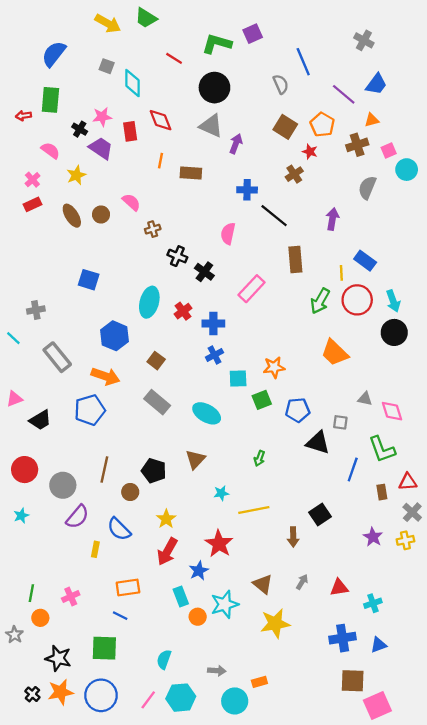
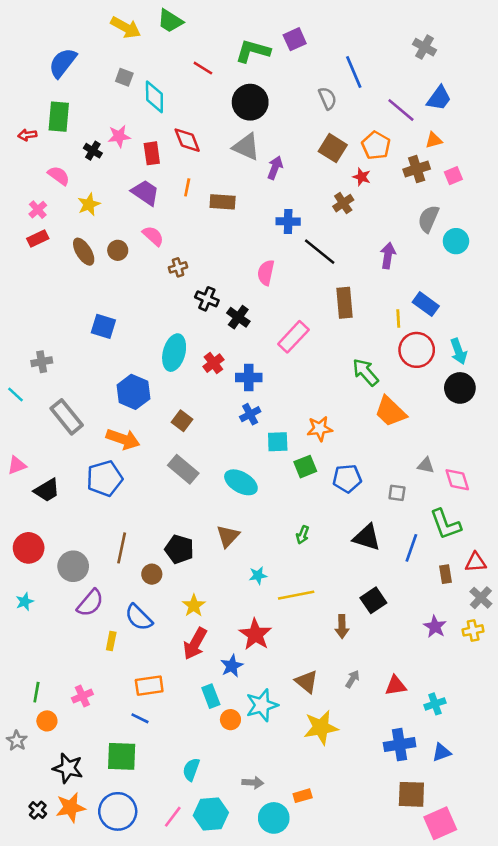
purple trapezoid: (101, 148) -> (145, 193), moved
cyan circle: (407, 170) -> (456, 241), moved
green arrow: (320, 301) -> (366, 372), moved, turned 110
black triangle: (318, 443) -> (367, 537), moved

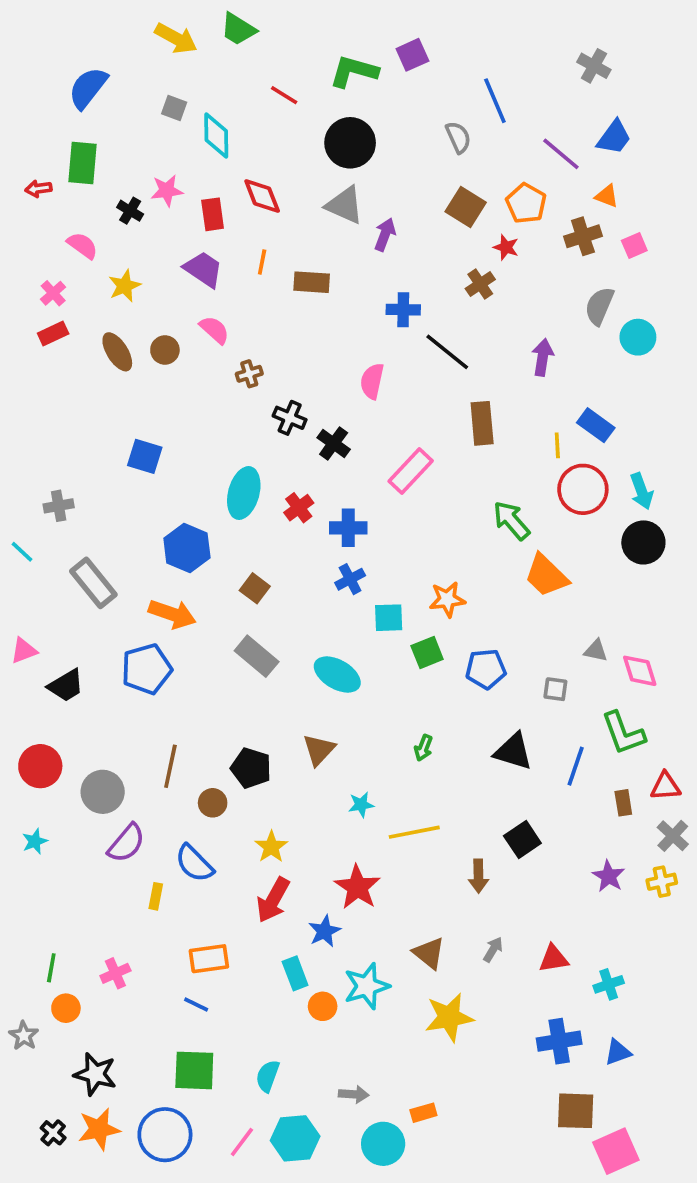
orange triangle: (434, 140) -> (607, 196), turned 36
green square: (122, 756) -> (194, 1070), moved

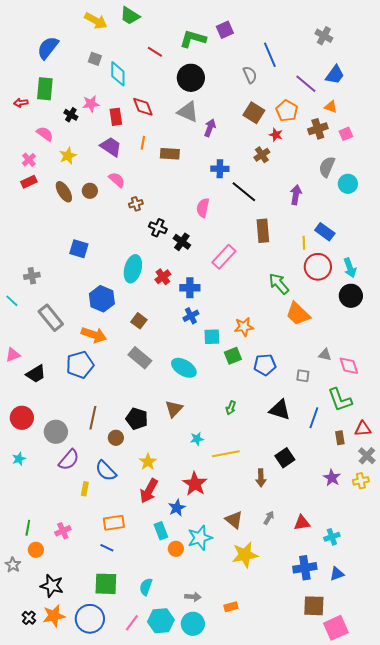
cyan circle: (383, 1144) -> (193, 624), moved

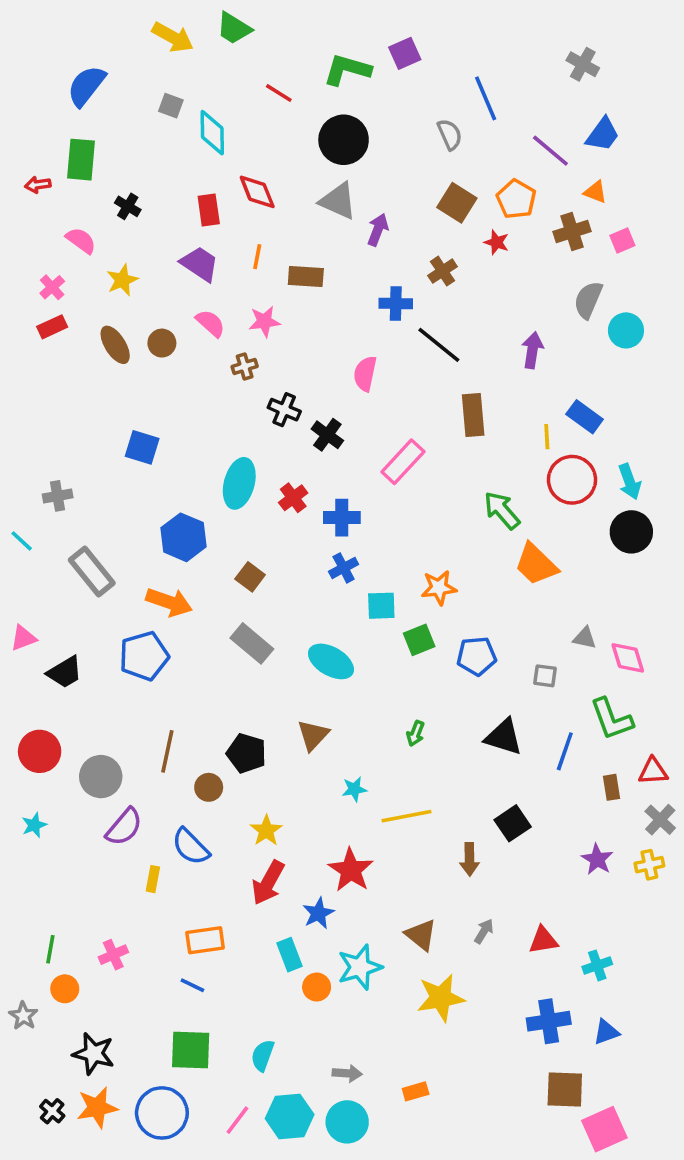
pink star: (91, 104) -> (264, 321), moved
brown cross: (262, 155) -> (442, 271), moved

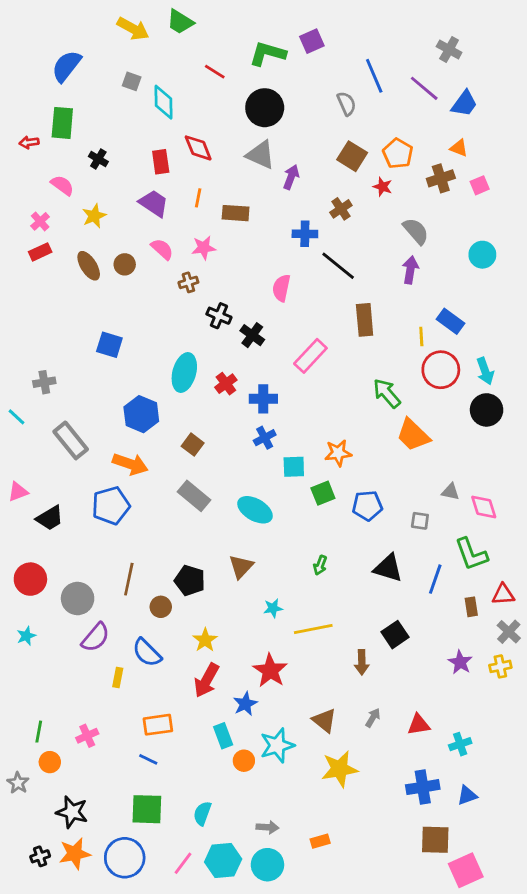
purple line: (550, 151) -> (424, 88), moved
gray semicircle: (588, 300) -> (416, 231), moved, turned 116
black cross: (52, 1111) -> (40, 856), turned 30

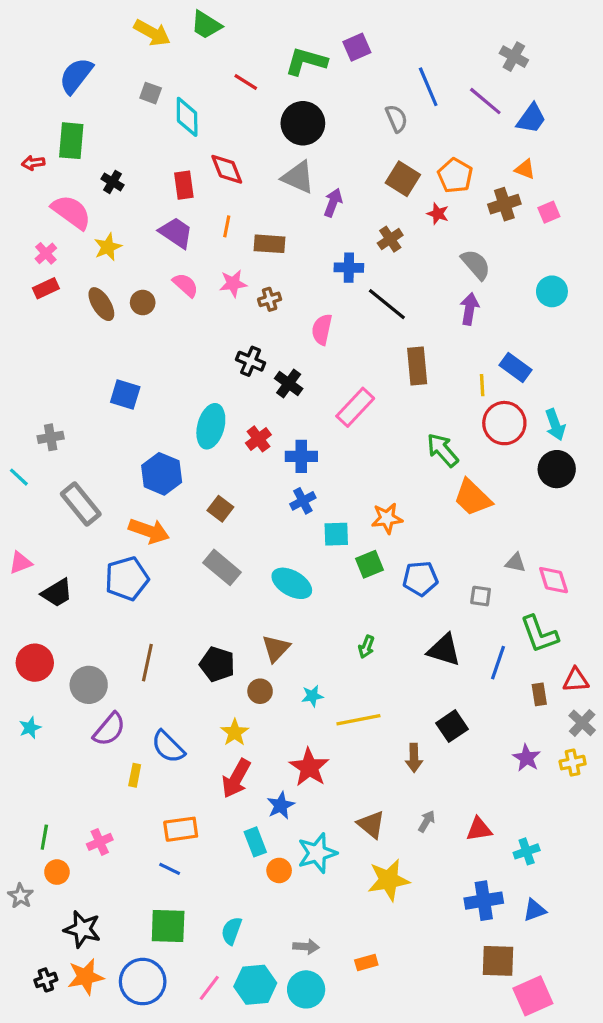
pink semicircle: (62, 185) -> (71, 212), size x1.5
brown cross: (188, 282) -> (270, 299), moved
brown circle: (161, 607) -> (260, 691), moved

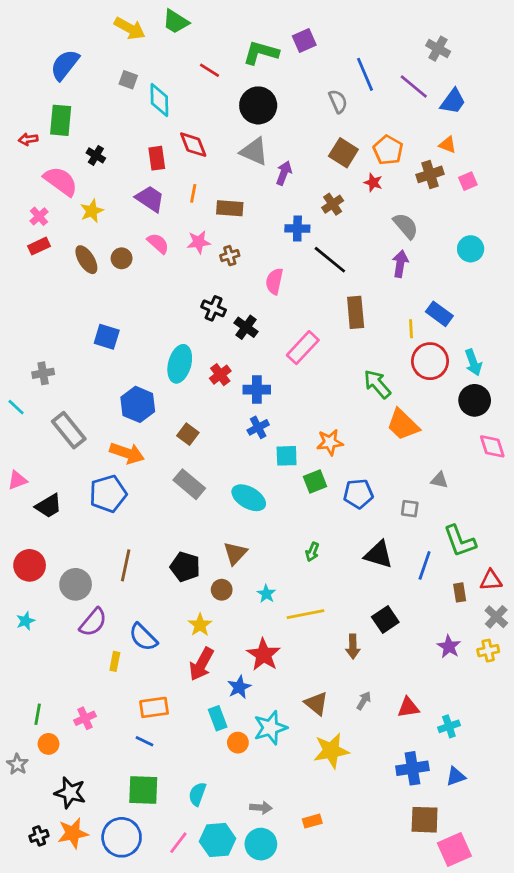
pink diamond: (554, 580) -> (492, 446), moved
cyan star: (312, 696) -> (266, 594), turned -30

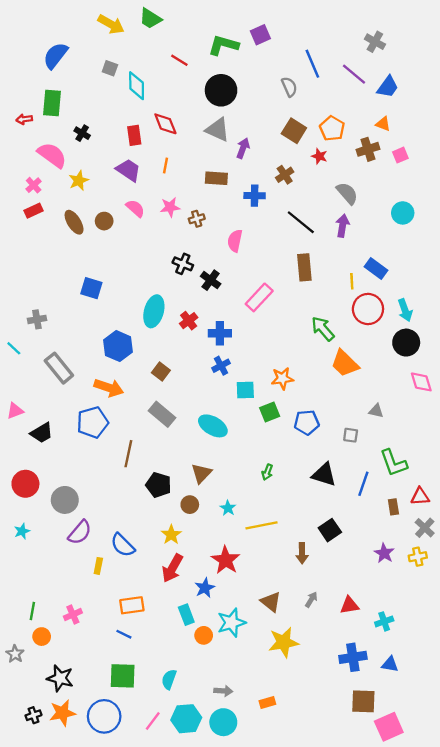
brown rectangle: (230, 208) -> (216, 178), moved
black line: (330, 260) -> (301, 222), moved
brown line: (126, 565) -> (128, 454), moved
blue triangle: (456, 776) -> (390, 664), turned 30

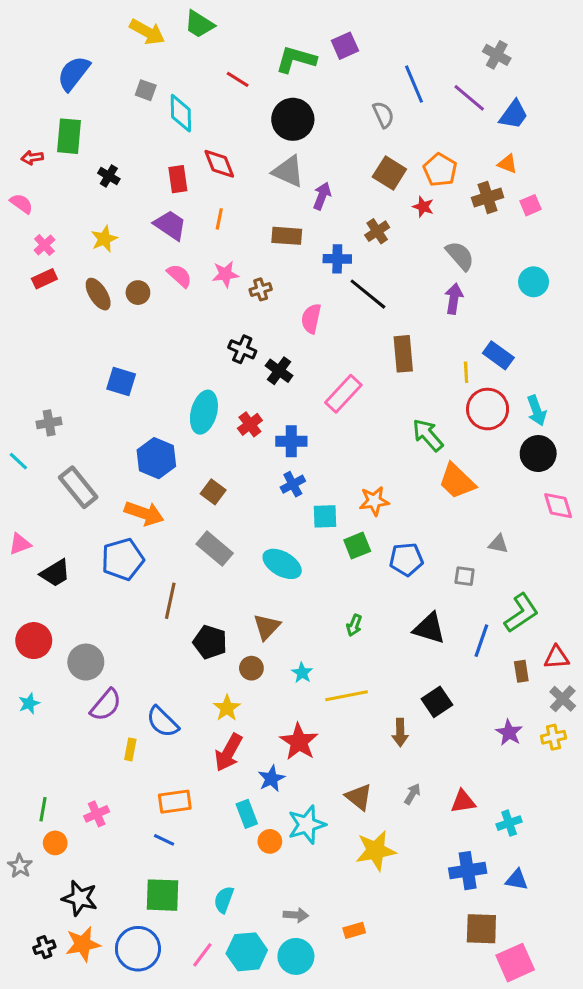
pink semicircle: (52, 155) -> (21, 204), moved, size x0.6
black line: (301, 222) -> (368, 294), moved
green L-shape: (393, 463) -> (521, 613), turned -104

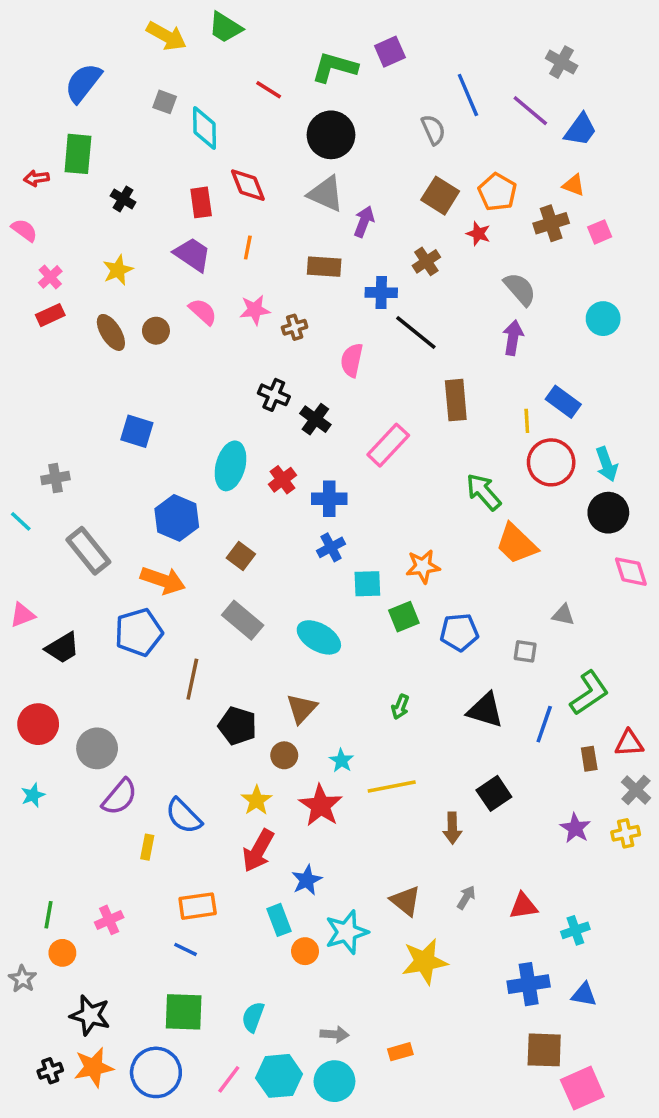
red star: (299, 742) -> (321, 806), moved

